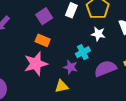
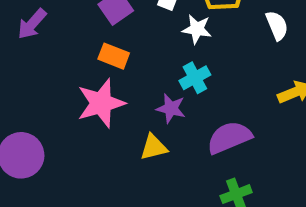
white star: (98, 34) -> (197, 29), moved
purple semicircle: (105, 68) -> (229, 137), moved

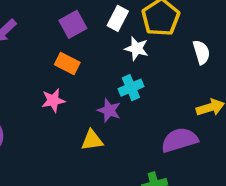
pink star: (101, 103) -> (53, 100), size x0.6
purple semicircle: (229, 137) -> (179, 140), moved

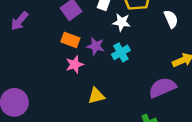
pink star: (53, 100) -> (75, 64), moved
purple star: (109, 110) -> (96, 46), moved

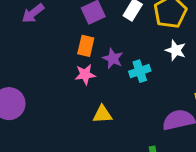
white star: (122, 22) -> (176, 50), moved
orange rectangle: (70, 40) -> (86, 46), turned 72

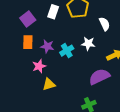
white star: (176, 50) -> (88, 44), moved
pink star: (85, 74) -> (39, 66), moved

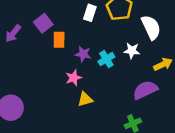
purple square: (28, 19) -> (43, 23), moved
white semicircle: (104, 24) -> (151, 27), size x1.5
orange rectangle: (28, 42) -> (59, 40), moved

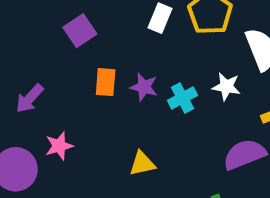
purple arrow: (13, 33) -> (30, 98), moved
orange rectangle: (59, 40) -> (106, 82), moved
pink star: (74, 78) -> (59, 146), moved

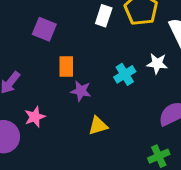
purple square: (80, 31) -> (44, 29), turned -30
purple star: (144, 87) -> (81, 91), moved

